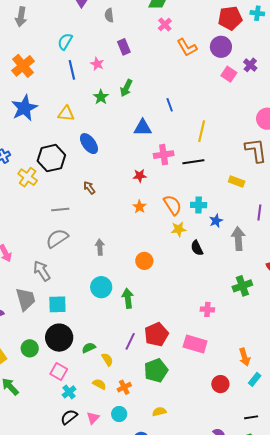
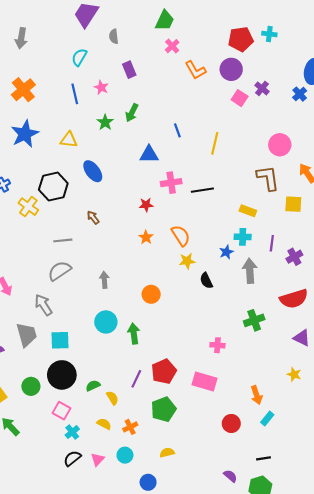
cyan semicircle: (65, 42) -> (79, 57), moved
yellow line: (202, 131) -> (215, 143), moved
cyan cross: (199, 205) -> (243, 237), moved

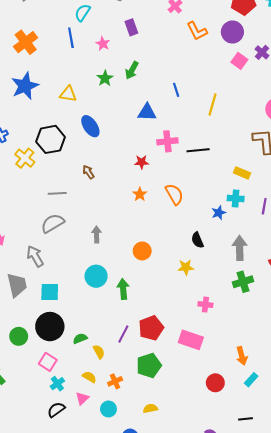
blue line: (75, 94) -> (71, 38), moved
yellow star: (187, 261) -> (186, 267), moved
gray arrow: (250, 271) -> (240, 248), moved
pink triangle: (97, 459) -> (82, 398), moved

